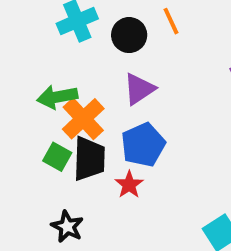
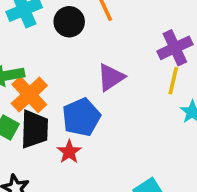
purple triangle: (139, 89) -> (111, 77), moved

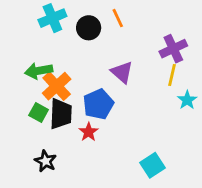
purple triangle: (111, 77) -> (122, 72), turned -45

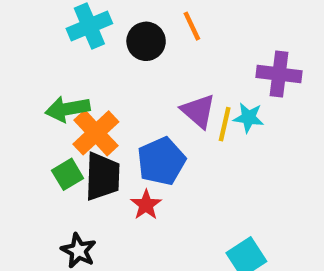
purple cross: (173, 49) -> (279, 74), turned 32
yellow line: (172, 75) -> (225, 124), moved
cyan star: (187, 100) -> (249, 118), moved, turned -30
green square: (39, 113) -> (68, 174), turned 30

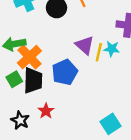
red star: (146, 205) -> (46, 111), moved

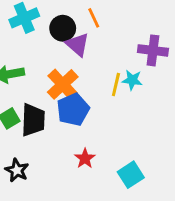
purple triangle: (85, 45) -> (78, 45), moved
orange cross: (29, 57) -> (63, 84), moved
red star: (46, 111) -> (85, 158), moved

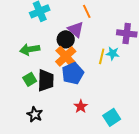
black circle: (63, 28) -> (66, 39), moved

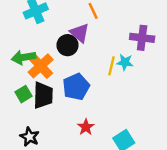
orange cross: (66, 56) -> (41, 66), moved

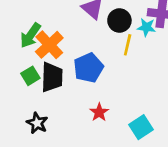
black circle: (68, 45) -> (119, 21), moved
green arrow: (23, 57) -> (30, 35), turned -45
cyan star: (125, 62) -> (146, 27), moved

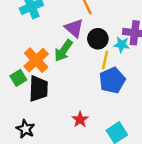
green arrow: (30, 35) -> (63, 51), moved
blue pentagon: (88, 68) -> (112, 80), moved
green square: (30, 76) -> (18, 78), moved

